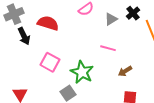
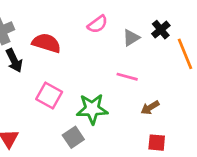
green star: (82, 72) -> (92, 109), turned -30

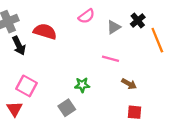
pink square: (49, 96) -> (26, 86), moved
brown arrow: (150, 108) -> (129, 84), turned -120
green star: (92, 109) -> (82, 85), size x0.6

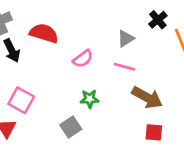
pink semicircle: (86, 16) -> (83, 59), moved
gray triangle: (114, 27) -> (126, 39), moved
brown arrow: (129, 84) -> (147, 98), size x1.6

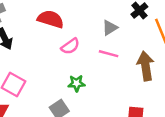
red semicircle: (44, 33) -> (51, 19), moved
brown arrow: (147, 98) -> (146, 66), moved, turned -128

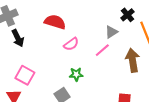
gray triangle: (110, 28) -> (111, 32), moved
pink line: (109, 54) -> (102, 50), turned -56

